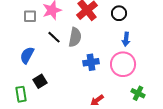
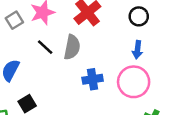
black circle: (119, 13) -> (139, 16), moved
gray square: (30, 16) -> (14, 20), turned -32

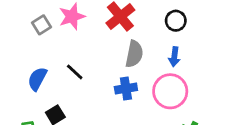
black line: (45, 47) -> (75, 72), moved
gray semicircle: (72, 47) -> (134, 54), moved

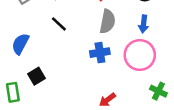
black line: (75, 72) -> (59, 24), moved

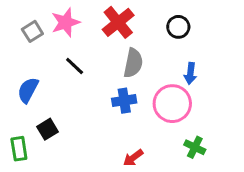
blue arrow: (143, 24) -> (190, 74), moved

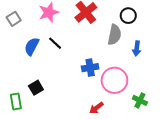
gray square: (32, 31) -> (14, 19), moved
gray semicircle: (133, 63) -> (114, 35), moved
blue semicircle: (28, 90) -> (32, 46), moved
pink circle: (172, 104) -> (114, 80), moved

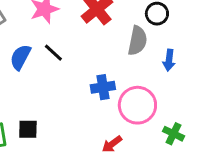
black square: (36, 88) -> (28, 129), moved, turned 32

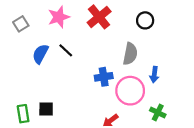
gray semicircle: (137, 41) -> (130, 54), moved
blue arrow: (169, 60) -> (154, 75), moved

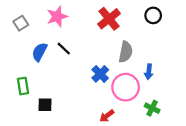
red cross: (99, 17) -> (109, 19), moved
black circle: (145, 20) -> (153, 15), moved
blue cross: (104, 77) -> (100, 74), turned -35
green rectangle: (23, 114) -> (23, 86), moved

